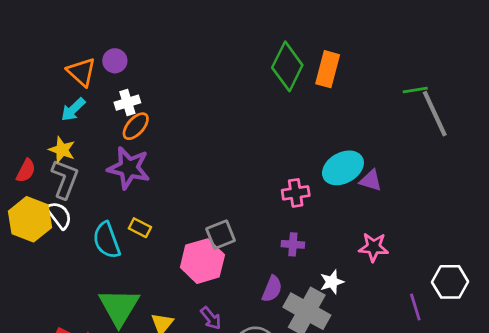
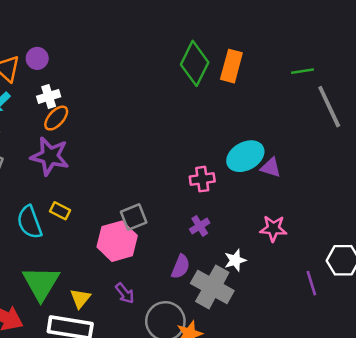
green line: (415, 90) -> (302, 71), moved
purple cross: (293, 244) -> (200, 226), turned -36

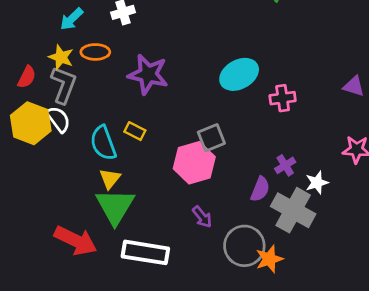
orange ellipse: (56, 118) -> (95, 52), moved, turned 48
purple star: (50, 156) -> (148, 74), moved
cyan ellipse: (245, 156) -> (239, 74), moved
purple cross: (200, 226) -> (285, 165), moved
yellow triangle: (80, 298) -> (110, 179), moved

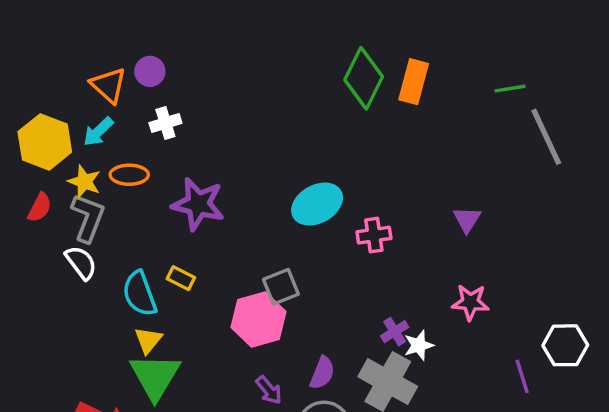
purple triangle: (354, 86) -> (467, 220), turned 45
yellow hexagon: (31, 123) -> (45, 142), moved
purple cross: (285, 165) -> (395, 332), moved
purple semicircle: (260, 189) -> (322, 373), moved

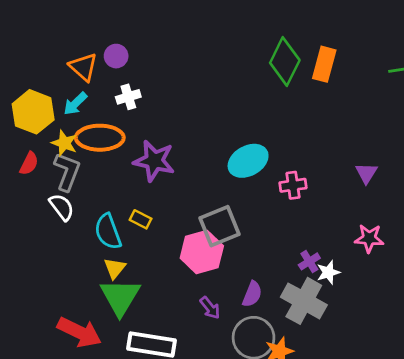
orange ellipse: (129, 175) -> (100, 138), size x1.6
gray square: (281, 287) -> (219, 226), size x1.4

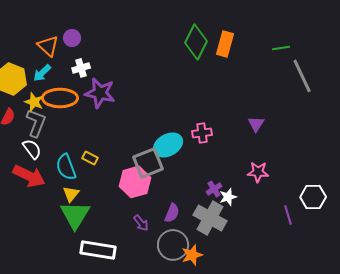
purple star: (154, 161) -> (100, 93), moved
cyan ellipse: (248, 161) -> (168, 145), moved
red arrow: (79, 332) -> (29, 176), moved

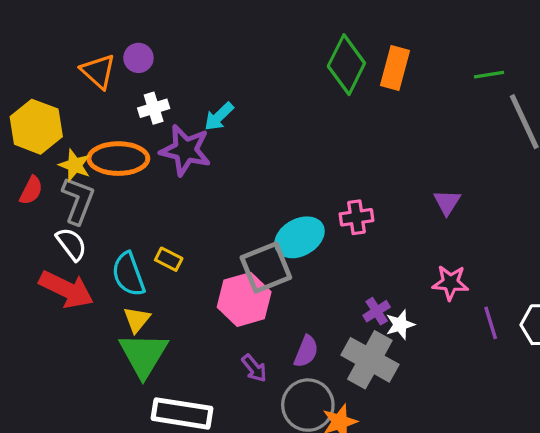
cyan arrow: (42, 73) -> (219, 117), moved
purple line: (288, 215) -> (491, 323), moved

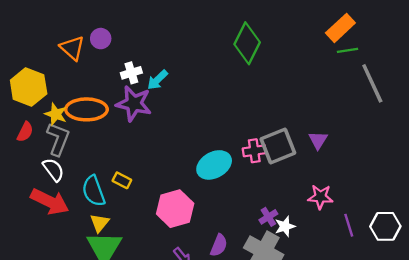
orange rectangle: (395, 68) -> (340, 28), moved, turned 32
white cross: (154, 108) -> (131, 73), moved
gray square: (266, 268) -> (278, 146), moved

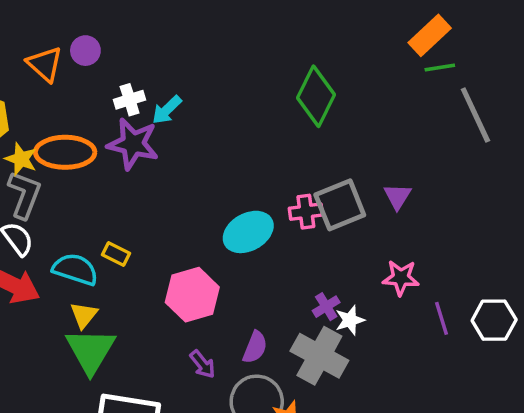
green diamond: (247, 43) -> (316, 96), moved
cyan semicircle: (94, 191) -> (75, 269), turned 128

